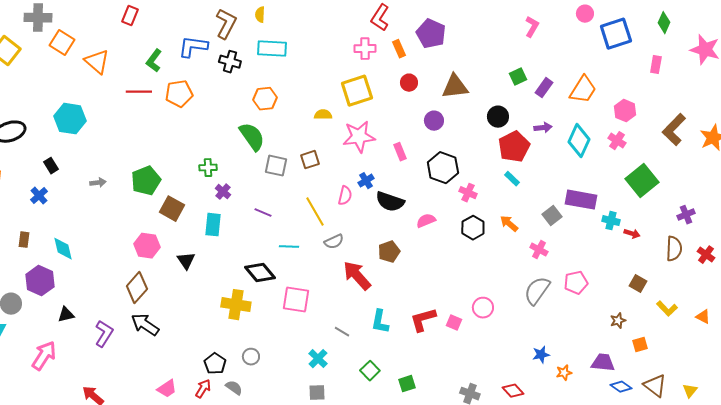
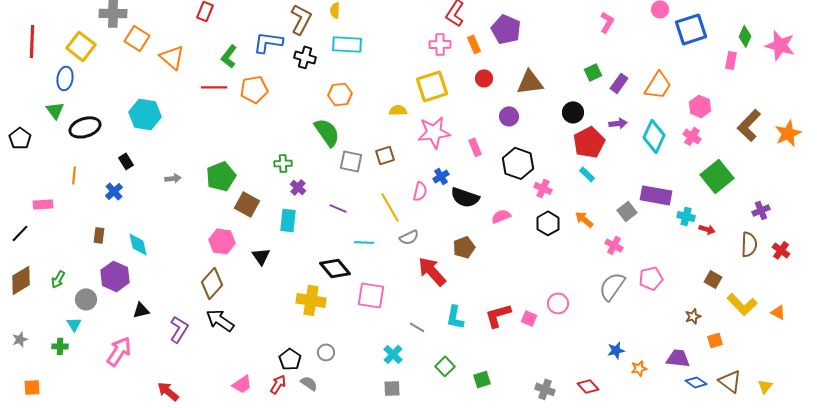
green diamond: (664, 23) -> (745, 36), moved
yellow L-shape: (667, 309) -> (742, 304), size x1.4

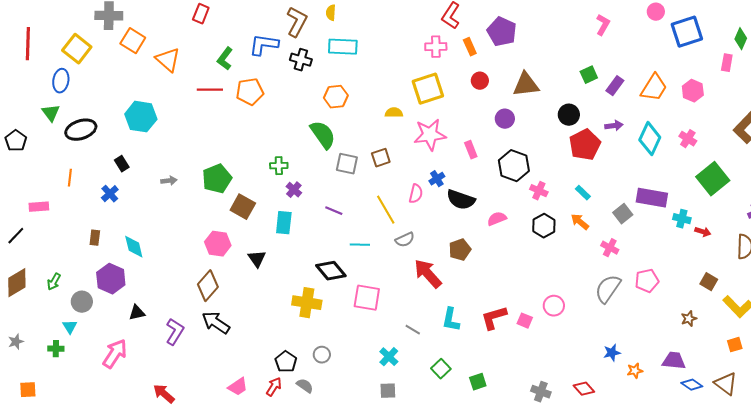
pink hexagon: (700, 106) -> (693, 91), moved
cyan rectangle: (587, 174) -> (583, 193), moved
orange square: (715, 340) -> (735, 345), moved

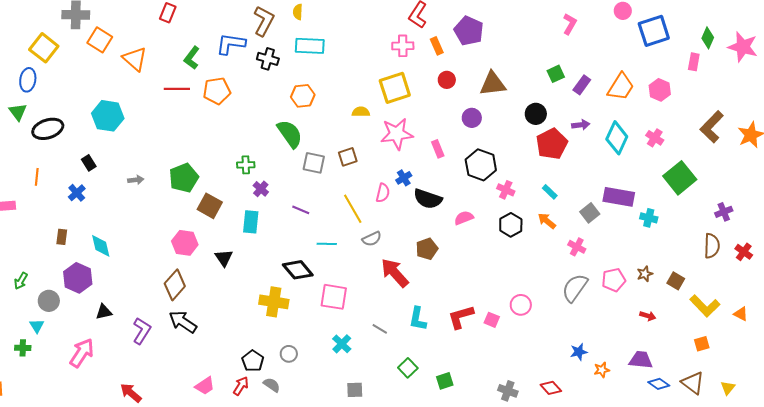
red arrow: (703, 232) -> (648, 316), moved
brown star: (689, 319) -> (645, 274), moved
cyan cross: (389, 357) -> (342, 344), moved

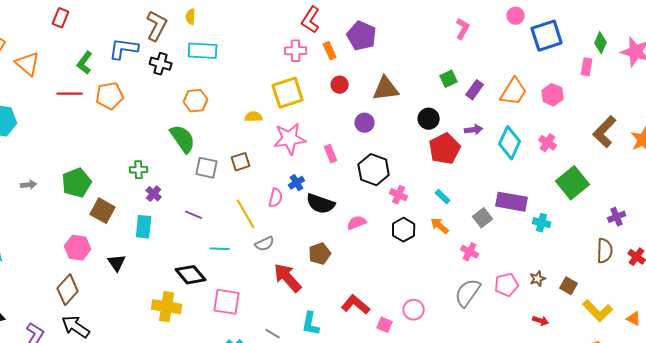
red L-shape: (461, 317) -> (356, 305), moved, turned 56

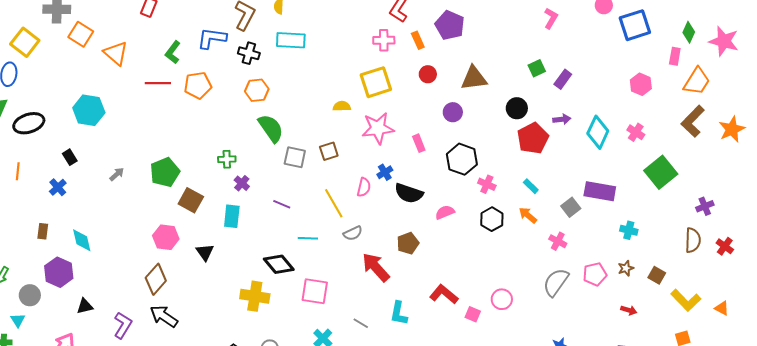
orange trapezoid: (514, 92) -> (697, 81), moved
orange hexagon: (196, 101) -> (257, 90), moved
gray arrow: (29, 185) -> (117, 174), turned -35
cyan cross: (542, 223) -> (629, 230), moved

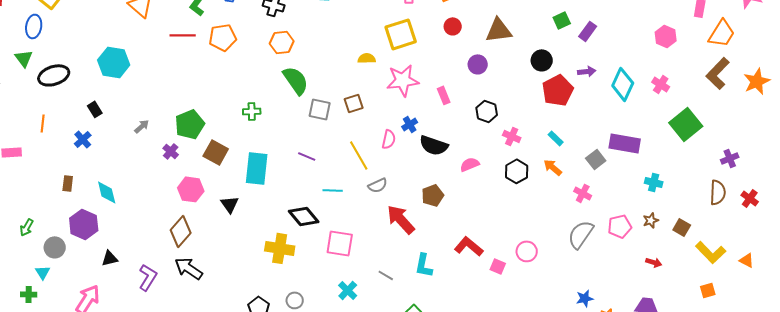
black hexagon: (462, 159) -> (487, 111), size x0.7
purple cross: (242, 183) -> (171, 151), moved
cyan rectangle: (232, 216) -> (257, 168), size x1.4

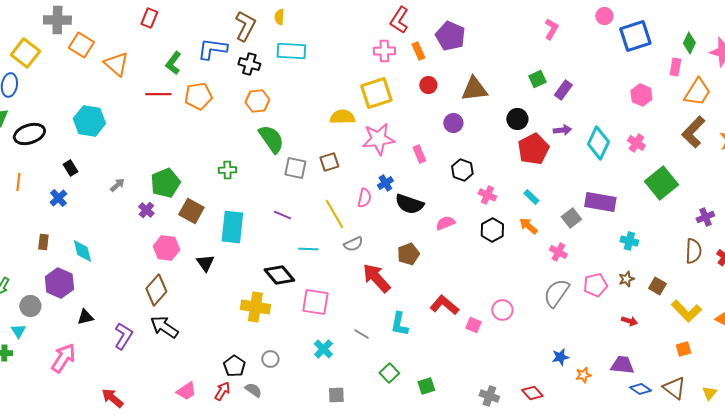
yellow semicircle: (367, 58) -> (342, 117), size x1.4

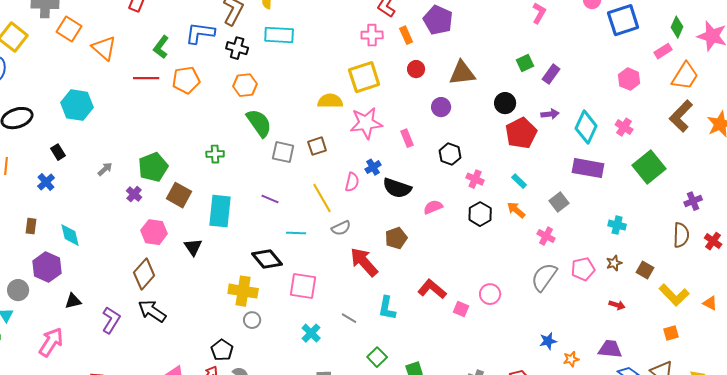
pink rectangle: (675, 67) -> (663, 51), turned 48
purple rectangle: (600, 202) -> (588, 168), moved
gray circle: (270, 359) -> (252, 320), moved

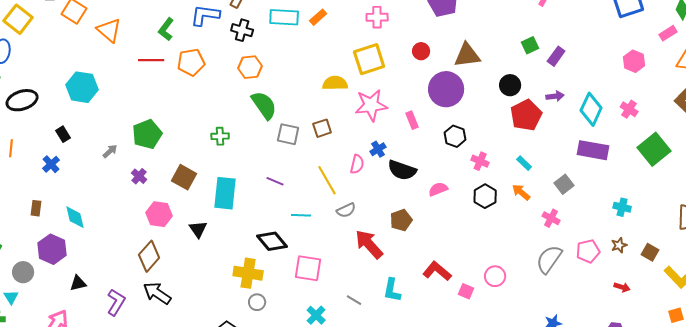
orange rectangle: (406, 35) -> (318, 17), moved, turned 72
purple circle: (441, 107) -> (446, 89), size x1.8
green pentagon: (153, 167) -> (147, 134), moved

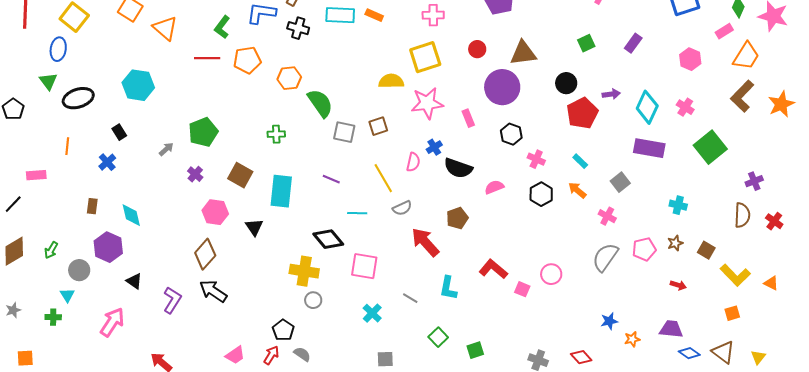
orange rectangle: (318, 17) -> (374, 15), turned 66
purple rectangle: (556, 56) -> (633, 43), moved
orange hexagon: (250, 67) -> (289, 78), moved
black triangle: (78, 283) -> (134, 281), turned 48

